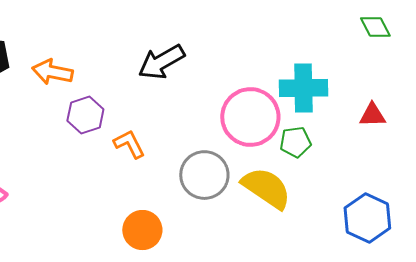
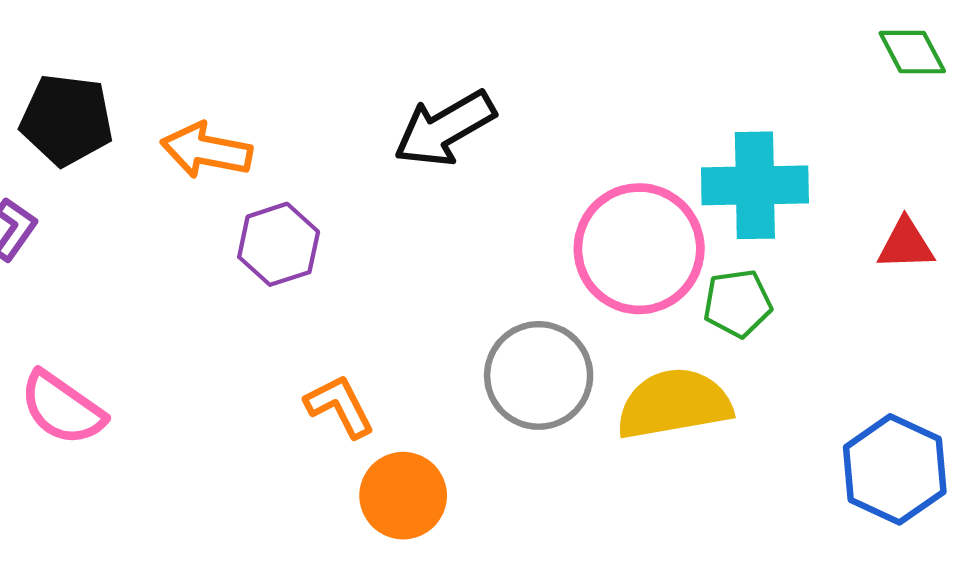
orange L-shape: (129, 144) -> (340, 406), moved
yellow semicircle: (266, 188) -> (674, 404), turned -44

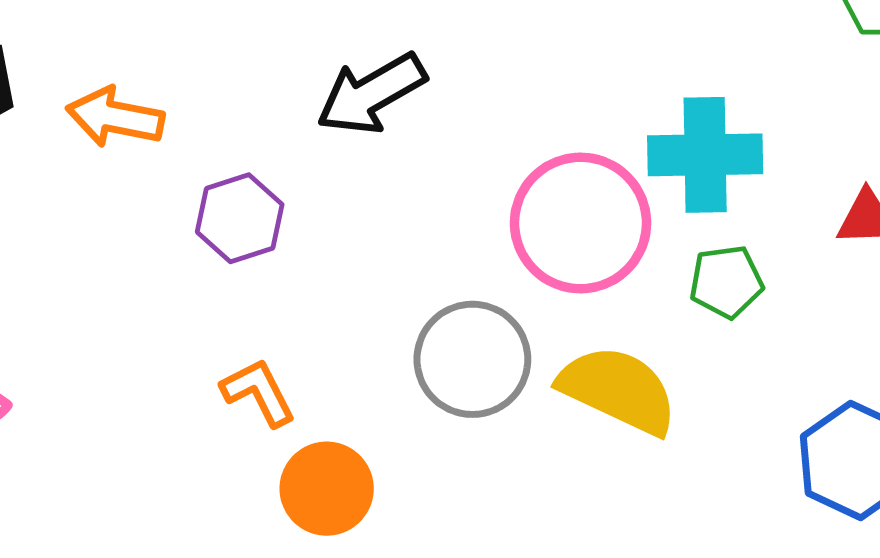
purple hexagon: (279, 244) -> (240, 218), moved
green pentagon: (737, 303) -> (726, 282), moved
yellow semicircle: (674, 404) -> (618, 390), turned 35

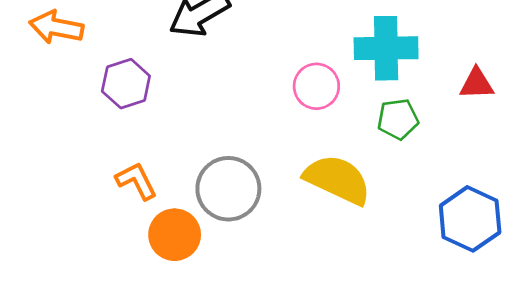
pink circle: (581, 223) -> (316, 86), size x0.6
gray circle: (472, 359) -> (228, 189), moved

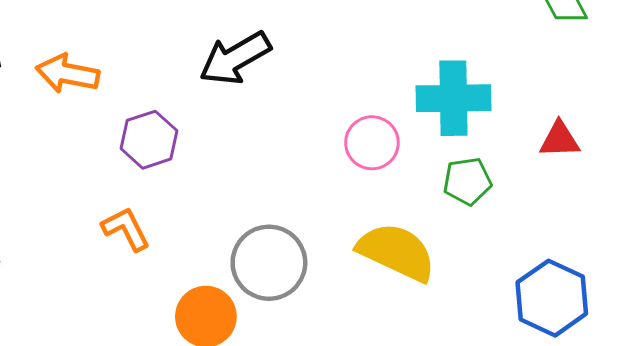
orange L-shape: (136, 181) -> (126, 229), moved

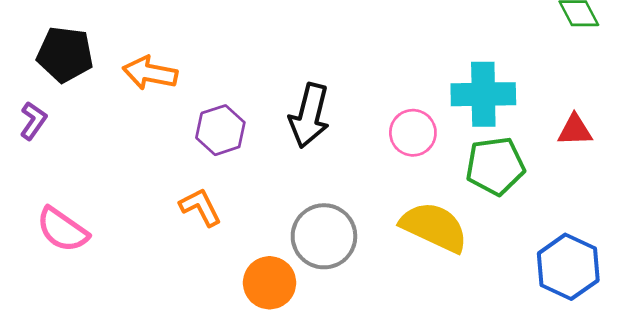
black arrow: (235, 58) -> (309, 115), moved, turned -46
green pentagon: (467, 181) -> (495, 166), size x1.4

